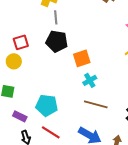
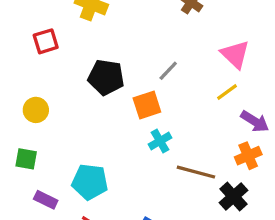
gray line: (56, 17) -> (168, 71), moved, turned 48
red square: (21, 42) -> (46, 41), moved
brown line: (96, 104) -> (196, 172), moved

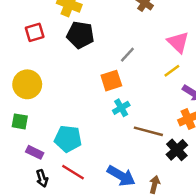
black pentagon: (106, 77) -> (80, 35), moved
yellow circle: (36, 110) -> (27, 84), size x1.5

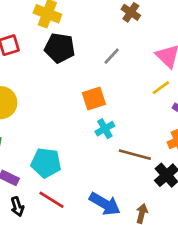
gray line: (127, 55) -> (112, 56), moved

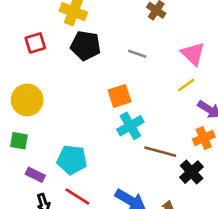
gray line: (112, 56) -> (137, 54), turned 66
cyan cross: (105, 129) -> (130, 126), size x1.4

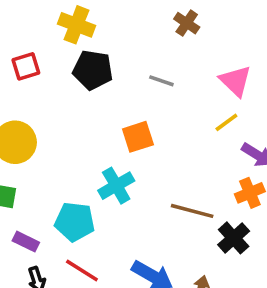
cyan cross: (130, 126) -> (116, 186), moved

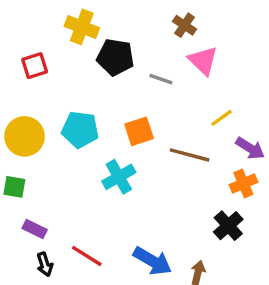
black pentagon: (93, 70) -> (115, 57), moved
pink triangle: (235, 81) -> (203, 61), moved
brown line: (192, 211) -> (190, 155), moved
cyan pentagon: (75, 222) -> (80, 130), moved

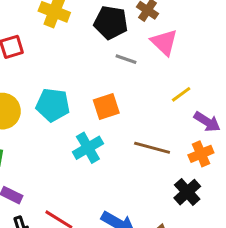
black pentagon: (115, 57) -> (111, 22), moved
brown line: (190, 155) -> (152, 148), moved

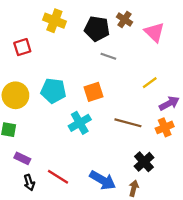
pink triangle: (164, 42) -> (154, 32), moved
purple arrow: (207, 122) -> (169, 103), turned -60
black cross: (187, 192) -> (144, 162), moved

